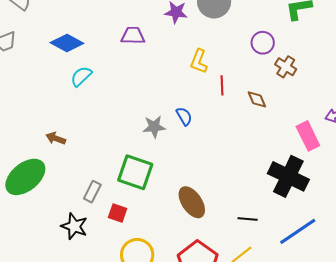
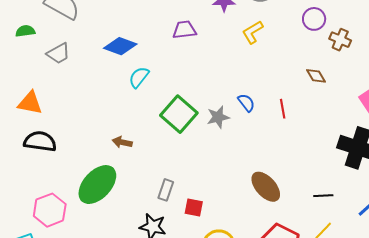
yellow L-shape: (199, 61) -> (253, 32), moved, turned 45
red line: (222, 85) -> (283, 109), moved
green square: (135, 172) -> (179, 114), moved, turned 30

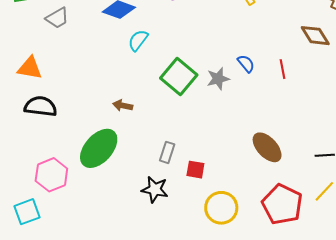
brown diamond: (316, 76) -> (315, 36), size x1.4

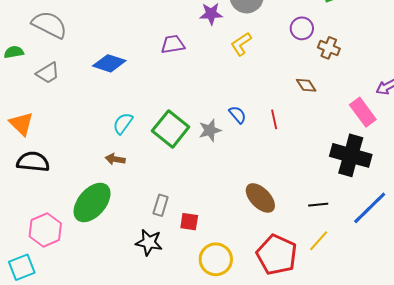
brown diamond: (315, 36) -> (306, 85), size x0.7
cyan semicircle: (138, 40) -> (123, 123), moved
orange triangle: (30, 68) -> (21, 124), turned 36

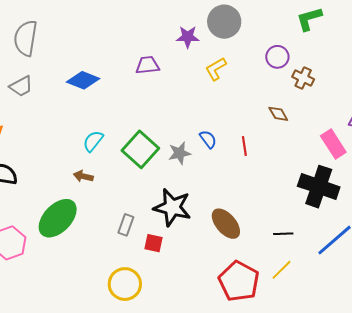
gray semicircle: (49, 25) -> (26, 38), turned -111
black star: (149, 242) -> (172, 207), moved, size x1.4
yellow circle: (216, 259) -> (125, 284), moved

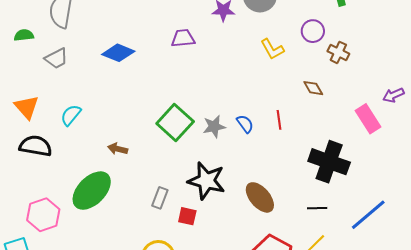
yellow L-shape: (216, 69) -> (272, 49), moved, turned -90
blue semicircle: (208, 139) -> (245, 124), moved
cyan semicircle: (93, 141) -> (71, 115), moved
black cross: (319, 187) -> (329, 162), moved

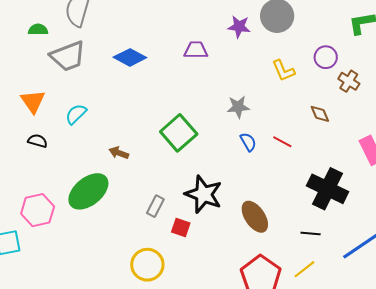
gray trapezoid: (56, 58) -> (68, 56), size x1.5
red line: (279, 120) -> (282, 142), turned -60
gray star: (214, 127) -> (238, 107), moved
black semicircle: (36, 146) -> (38, 141), size x0.6

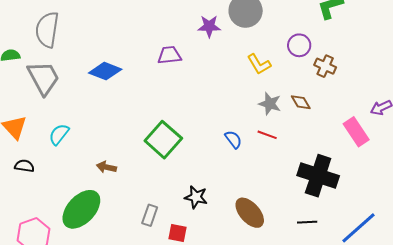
gray trapezoid: (68, 56) -> (43, 78), turned -90
gray star: (238, 107) -> (270, 104), moved, turned 30
black star: (204, 194) -> (196, 197), size x0.6

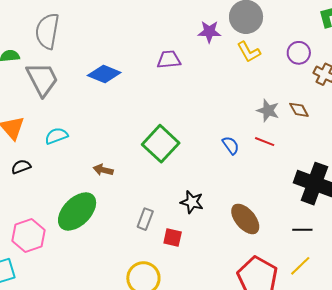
yellow L-shape: (259, 64) -> (249, 52), moved
cyan semicircle: (59, 134) -> (56, 136), turned 30
black semicircle: (24, 166) -> (21, 167), turned -30

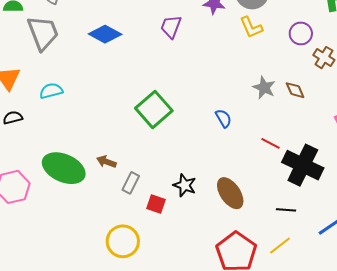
purple trapezoid: (169, 60) -> (171, 27), turned -70
red line: (265, 142) -> (271, 143), moved
brown arrow: (103, 170) -> (106, 162), moved
black star: (192, 202) -> (185, 185), moved
green ellipse: (77, 211) -> (64, 168), turned 63

